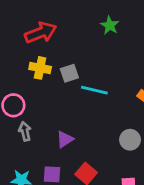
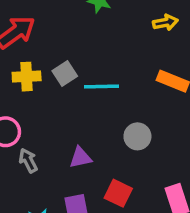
purple triangle: (65, 139) -> (80, 158), turned 36
gray circle: (130, 140) -> (137, 136), moved

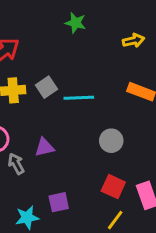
purple triangle: (80, 158) -> (45, 147), moved
red square: (118, 193) -> (113, 187), moved

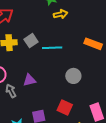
yellow arrow: (134, 41) -> (61, 14), moved
red square: (113, 187) -> (65, 107), moved

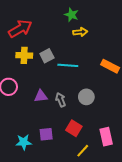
gray arrow: (11, 91) -> (61, 100), moved

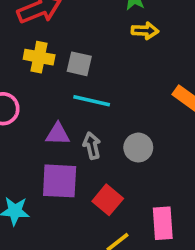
gray square: (47, 56) -> (79, 64), turned 32
cyan line: (68, 65) -> (92, 101), moved
purple square: (46, 134) -> (60, 181), moved, size x1.5

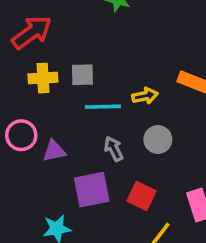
yellow arrow: (145, 31) -> (145, 96), moved
purple triangle: (58, 134) -> (54, 151), moved

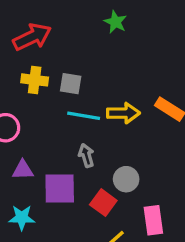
yellow arrow: (145, 96) -> (123, 113), size x1.4
gray circle: (158, 140) -> (126, 179), moved
purple triangle: (54, 151) -> (23, 170), moved

